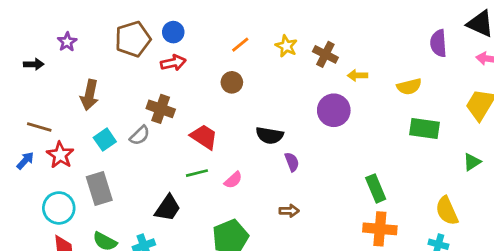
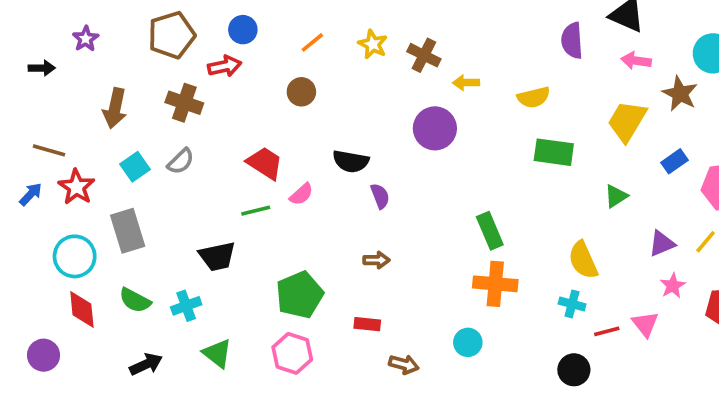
blue circle: (173, 32) -> (243, 30), moved
brown cross: (161, 109) -> (184, 103), moved
pink semicircle: (233, 180) -> (301, 194), moved
black trapezoid: (168, 208) -> (217, 256), turned 44

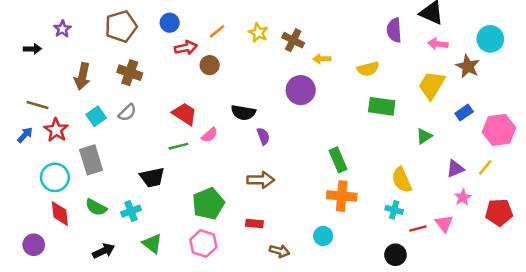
red arrow: (225, 66) -> (186, 48), moved
brown arrow: (376, 260) -> (261, 180), size x1.5

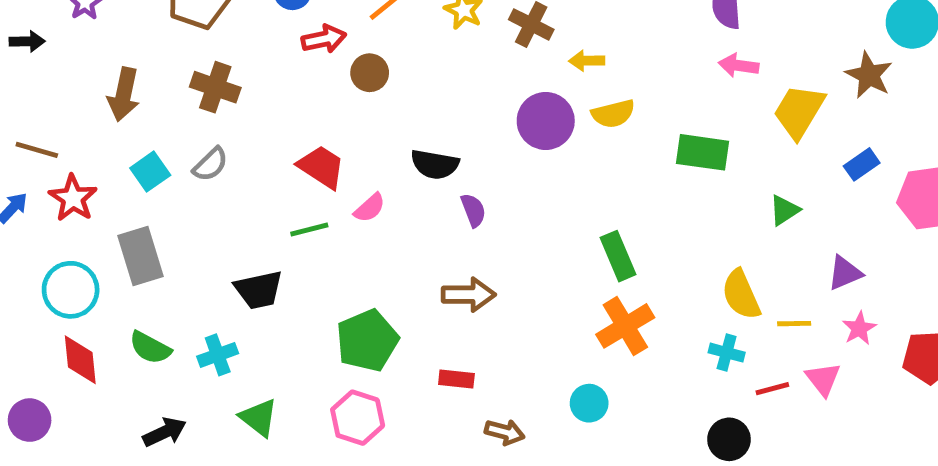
pink arrow: (438, 44) -> (739, 65), moved
yellow semicircle: (368, 69) -> (613, 114), moved
yellow line: (485, 167) -> (794, 324), moved, turned 49
orange cross: (342, 196) -> (625, 326), turned -36

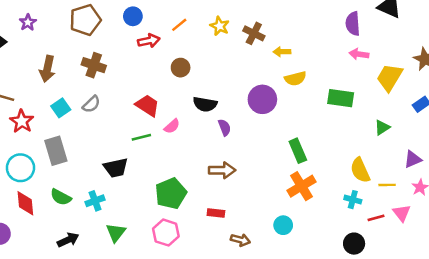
brown circle: (370, 73) -> (181, 68), moved
purple circle: (546, 121) -> (262, 99), moved
green triangle: (259, 418) -> (116, 233), turned 30

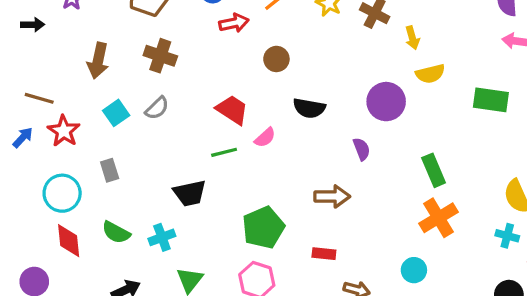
yellow arrow: (282, 52) -> (412, 38), turned -105
purple semicircle: (225, 127) -> (362, 149), moved
gray rectangle: (56, 151) -> (110, 170), size x0.6

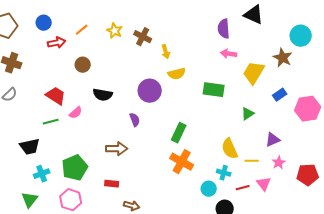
green rectangle: (434, 170) -> (179, 133), turned 48
orange cross: (438, 218) -> (182, 162), turned -30
cyan cross: (162, 237) -> (42, 174), moved
cyan circle: (414, 270) -> (209, 189), moved

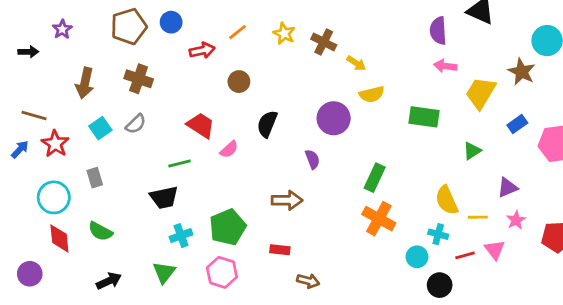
blue circle: (44, 23) -> (171, 22), moved
yellow arrow: (166, 52) -> (356, 63), turned -40
black semicircle: (103, 95) -> (267, 124), turned 102
green line: (51, 122) -> (180, 164), moved

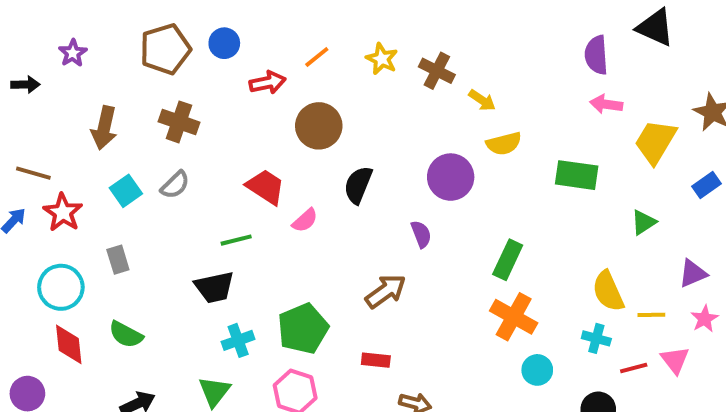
brown circle: (239, 82) -> (319, 126), size x1.5
brown arrow: (287, 200) -> (386, 291), turned -36
cyan circle: (417, 257) -> (537, 370), moved

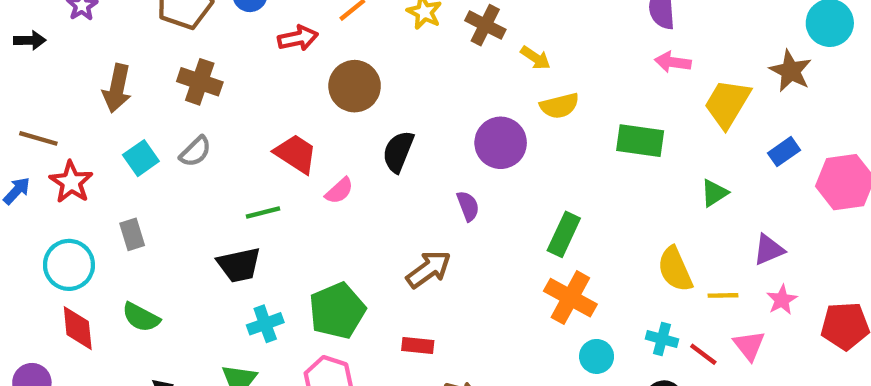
cyan cross: (596, 338) -> (662, 339), moved
red line: (634, 368) -> (703, 354), turned 52

